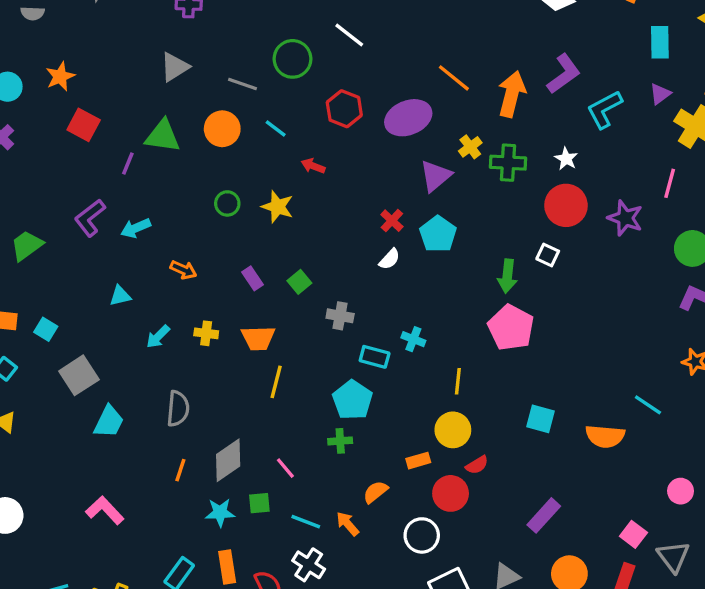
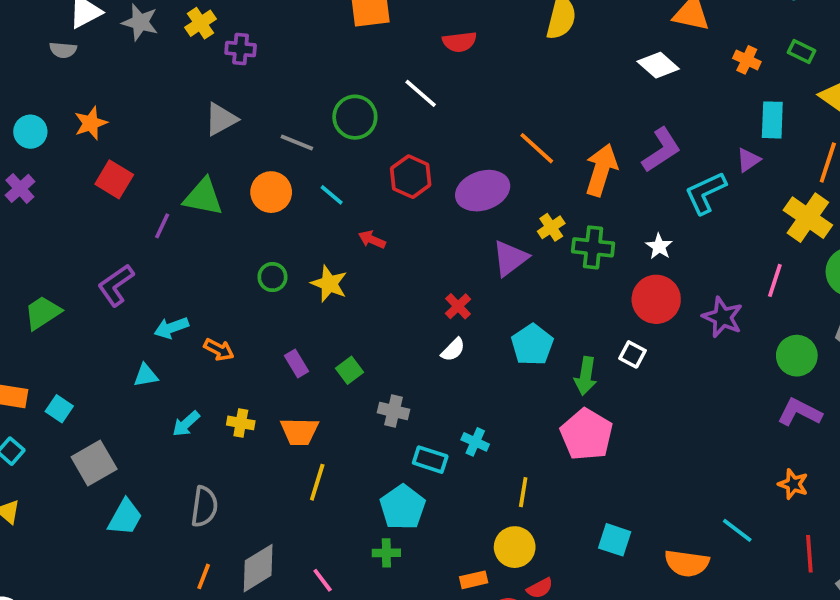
purple triangle: (660, 94) -> (748, 160), moved
cyan arrow: (136, 228) -> (171, 328), moved
cyan pentagon: (438, 234) -> (532, 345), moved

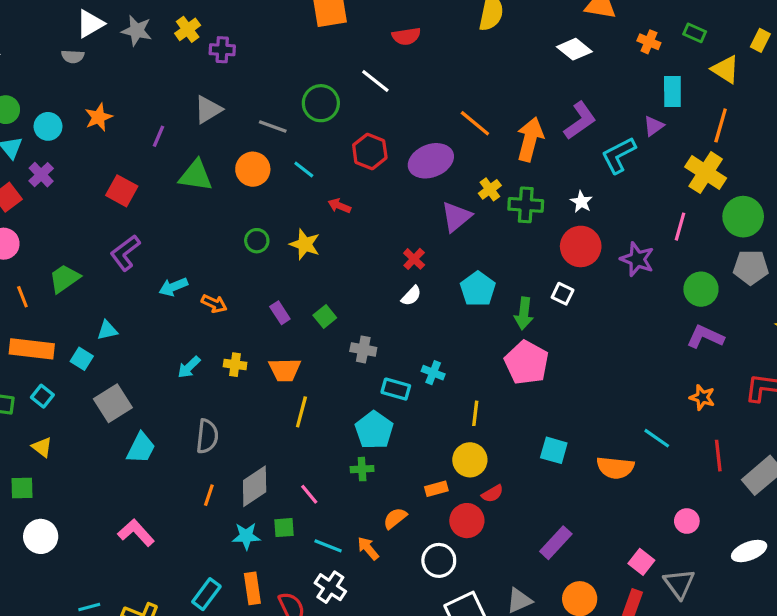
red square: (114, 179) -> (122, 191), moved
purple line: (162, 226) -> (159, 136), moved
cyan triangle: (146, 375) -> (107, 330), moved

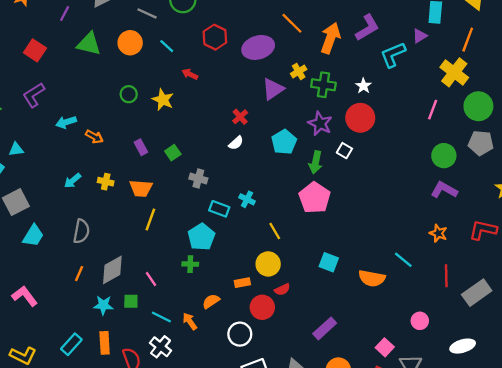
purple star: (637, 259) -> (320, 124), moved
yellow line: (475, 413) -> (275, 231), turned -42

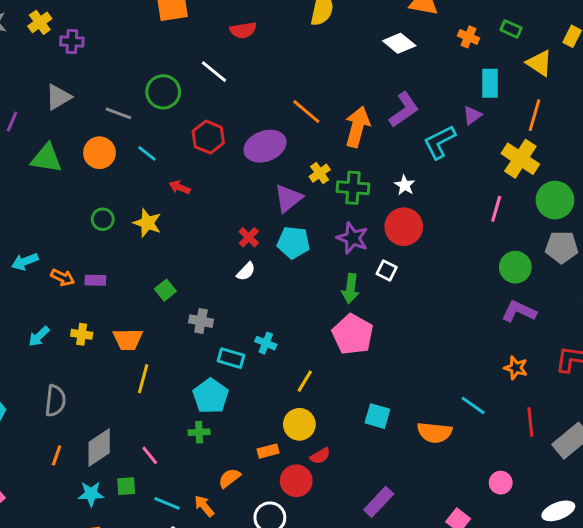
cyan pentagon: (284, 142) -> (293, 242), moved, turned -30
purple rectangle: (141, 147) -> (95, 280), moved, turned -56
yellow line: (275, 231) -> (305, 381), turned 66

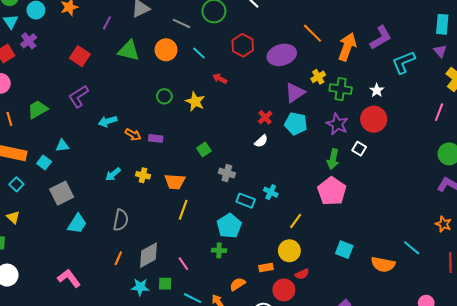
purple triangle: (472, 115) -> (440, 51), moved, turned -40

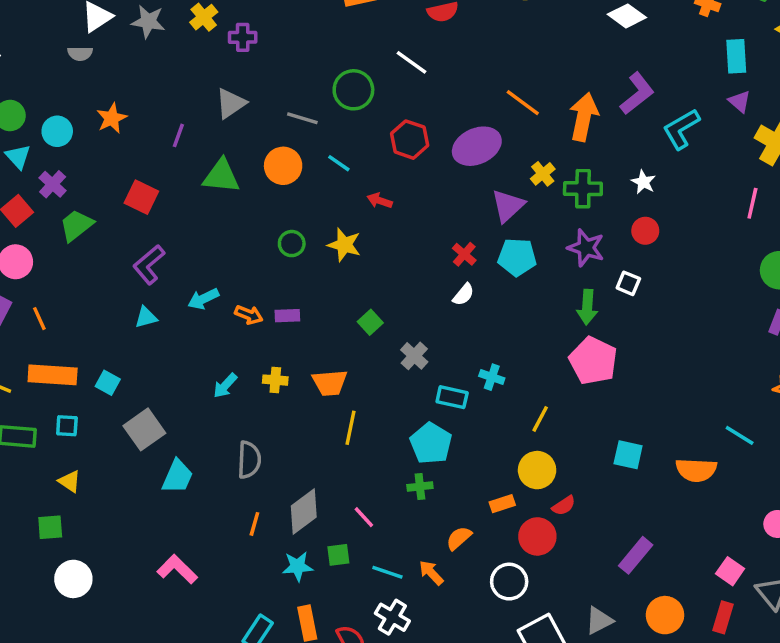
green trapezoid: (38, 109) -> (76, 225), moved
red circle: (374, 119) -> (645, 231), size x0.6
cyan triangle: (62, 146) -> (146, 317), moved
gray cross: (227, 173) -> (414, 356), turned 35
cyan square: (16, 184) -> (67, 426), turned -32

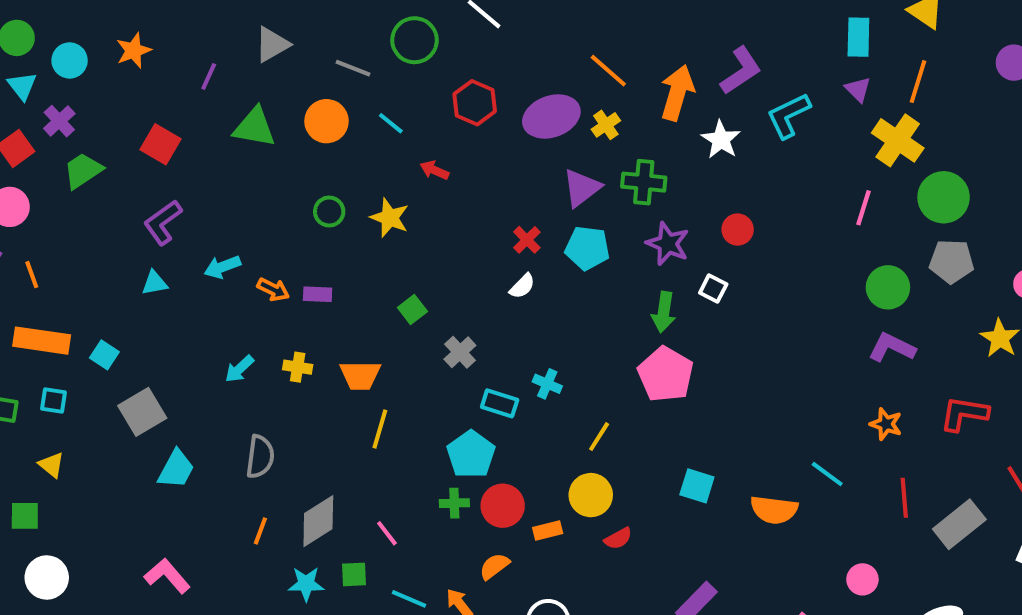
yellow cross: (543, 174) -> (606, 125), moved
white star: (643, 182) -> (721, 140), moved, size x1.4
green cross: (583, 189) -> (644, 182), moved
red circle: (537, 536) -> (503, 506), moved

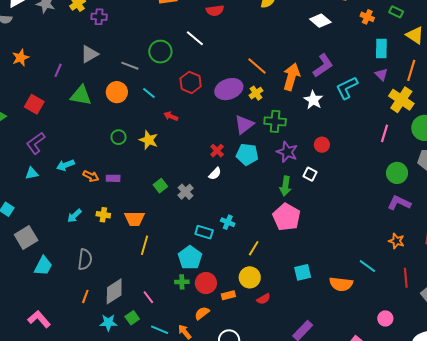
gray cross: (460, 352) -> (186, 192), moved
cyan square: (697, 486) -> (303, 272), turned -30
green square: (354, 574) -> (132, 318), turned -32

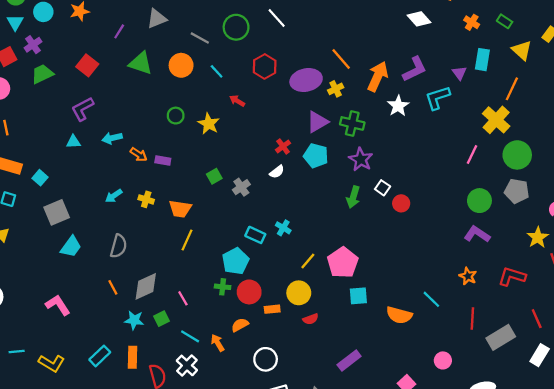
purple triangle: (381, 74) -> (459, 73), moved
red circle: (322, 145) -> (401, 203), moved
pink pentagon: (287, 217) -> (343, 263), moved
orange line: (85, 296) -> (113, 287), turned -56

